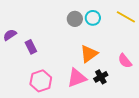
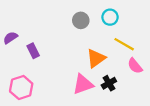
yellow line: (126, 17) -> (124, 44), moved
cyan circle: (93, 18) -> (110, 17), moved
pink hexagon: (41, 81) -> (21, 88), moved

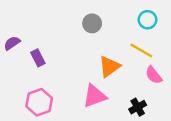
cyan circle: (110, 17) -> (148, 20), moved
black cross: (109, 83) -> (138, 107), moved
pink hexagon: (21, 88) -> (39, 102), moved

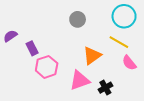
cyan circle: (148, 20) -> (124, 16), size x1.5
pink hexagon: (39, 102) -> (47, 67), moved
black cross: (138, 107) -> (105, 88), moved

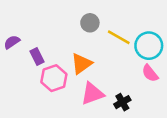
cyan circle: (124, 16) -> (149, 46), moved
yellow line: (119, 42) -> (119, 37), moved
orange triangle: (92, 56) -> (82, 64), moved

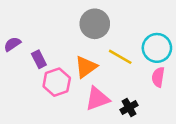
gray circle: (90, 23) -> (95, 24), size x1.5
yellow line: (119, 37) -> (120, 57), moved
pink semicircle: (150, 73) -> (158, 77), turned 48

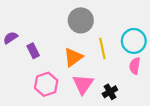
yellow line: (120, 57) -> (102, 49), turned 48
pink hexagon: (57, 82) -> (46, 84), moved
pink triangle: (97, 99) -> (83, 84), turned -35

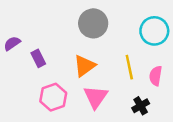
cyan circle: (134, 41) -> (154, 31), moved
yellow line: (102, 49) -> (129, 67), moved
black cross: (110, 92) -> (141, 106), moved

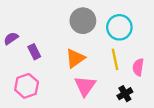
cyan circle: (154, 31) -> (119, 27), moved
pink hexagon: (53, 97) -> (27, 86), moved

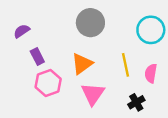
cyan circle: (119, 27) -> (151, 30), moved
purple semicircle: (11, 38) -> (22, 31), moved
pink hexagon: (27, 86) -> (48, 83), moved

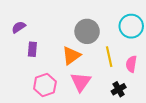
gray circle: (90, 23) -> (87, 31), moved
purple rectangle: (37, 56) -> (32, 49), turned 32
pink hexagon: (48, 83) -> (45, 85), moved

